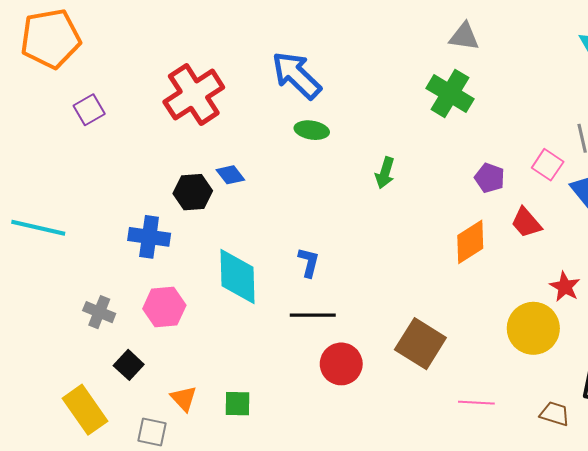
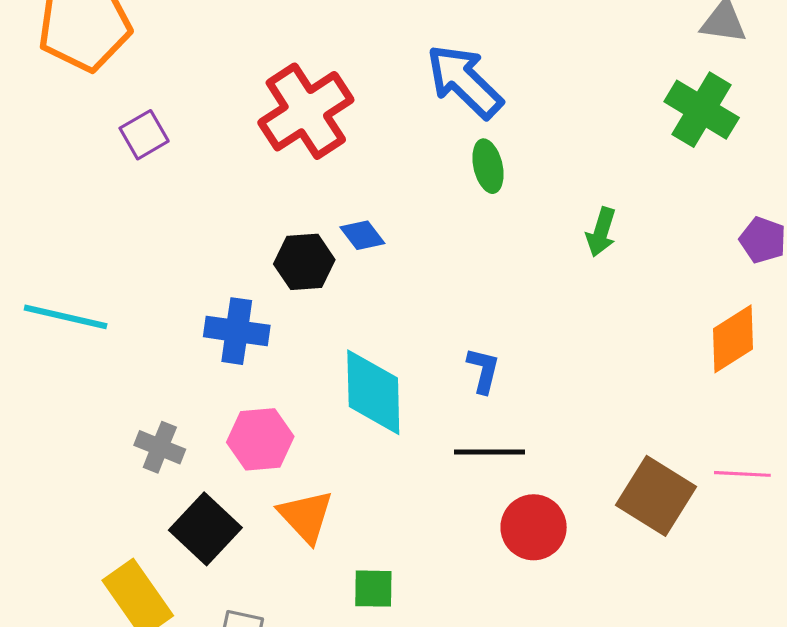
green ellipse: (312, 130) -> (488, 166), turned 68
black square: (129, 365) -> (205, 529), size x1.5
orange triangle: (184, 398) -> (306, 516), moved, size x1.4
pink line: (476, 403) -> (742, 474), moved

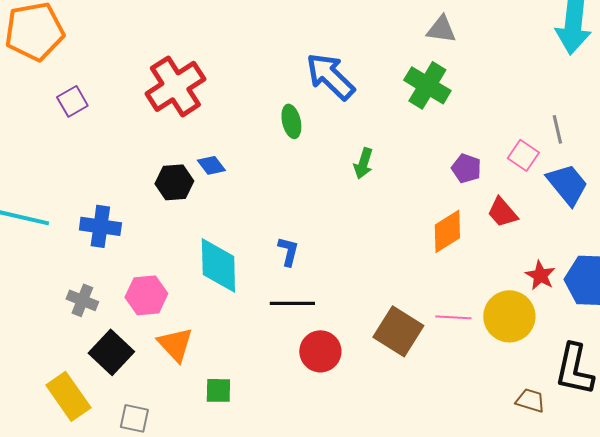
blue arrow: (464, 81) -> (330, 76), moved
blue cross: (237, 331) -> (100, 226), moved

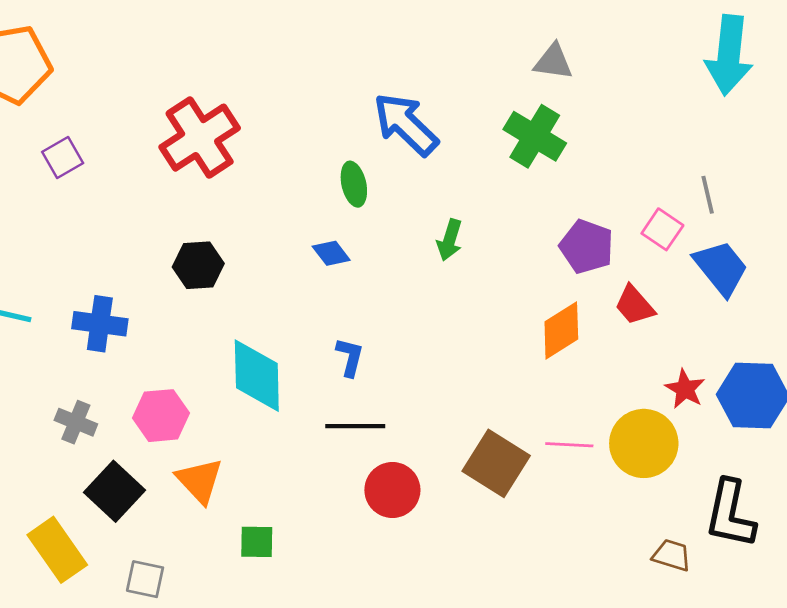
blue diamond: (211, 165) -> (331, 253), moved
purple pentagon: (466, 168) -> (587, 247), size x1.4

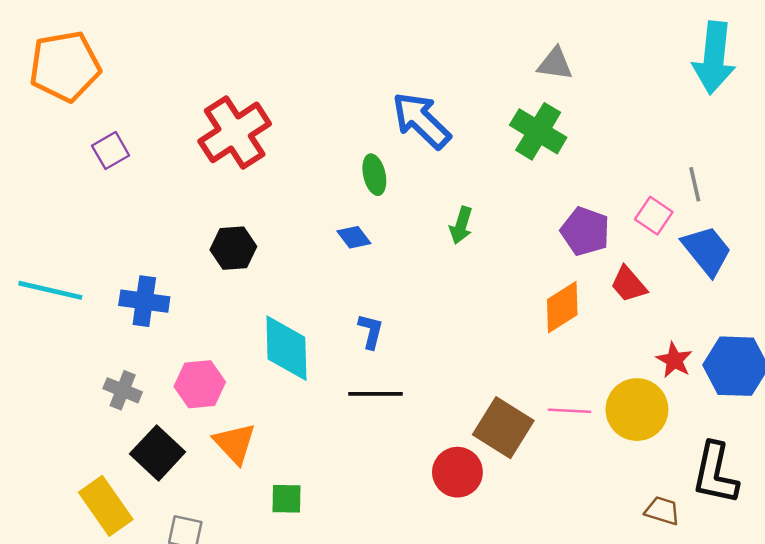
red circle: (392, 490) -> (457, 472), moved

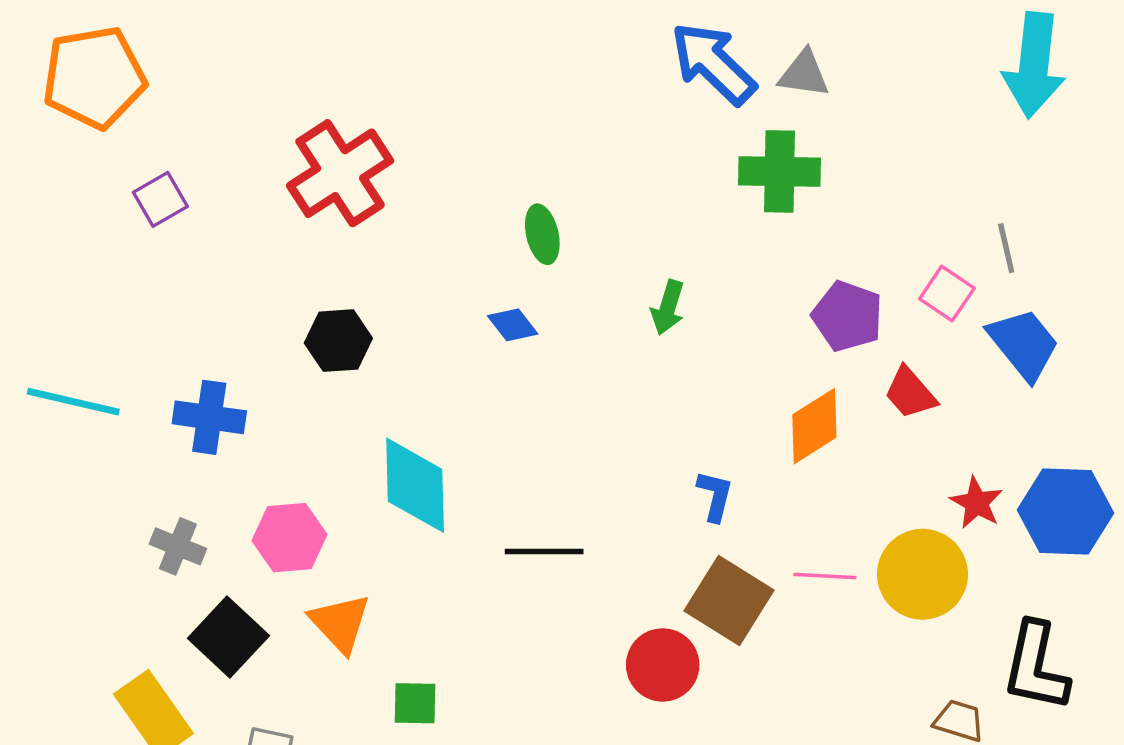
blue arrow: (421, 120) -> (713, 63), moved
green cross: (538, 131) -> (779, 171), turned -30
blue L-shape: (371, 331) -> (715, 496), moved

